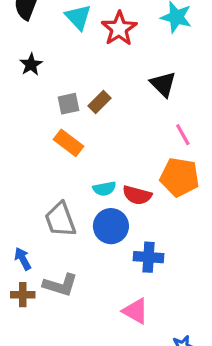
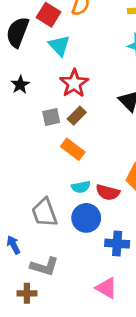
red star: (119, 29) -> (74, 83), moved
orange rectangle: (68, 143) -> (73, 149), moved
brown cross: (23, 295) -> (27, 293), moved

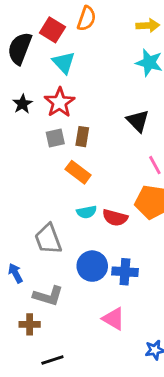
red star: (74, 83) -> (60, 102), moved
brown rectangle: (77, 116) -> (82, 137), turned -36
blue circle: (86, 218) -> (92, 266), moved

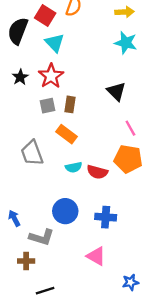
gray trapezoid: (48, 239) -> (32, 153), moved
blue circle: (92, 266) -> (65, 211), moved

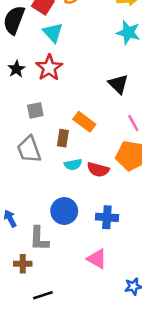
brown rectangle: (70, 104) -> (63, 138), moved
gray square: (47, 106) -> (35, 110), moved
orange rectangle: (66, 134) -> (84, 122), moved
gray L-shape: (42, 237) -> (39, 239), turned 75

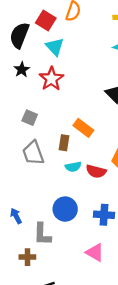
black star: (16, 69) -> (22, 70), moved
gray square: (35, 110) -> (30, 118), moved, turned 35

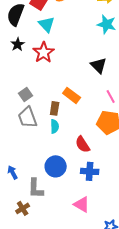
gray square: (30, 118) -> (26, 94), moved, turned 32
cyan semicircle: (73, 167) -> (55, 126), moved, turned -80
red semicircle: (96, 171) -> (83, 144), moved, turned 42
brown cross: (27, 257) -> (23, 208), turned -32

